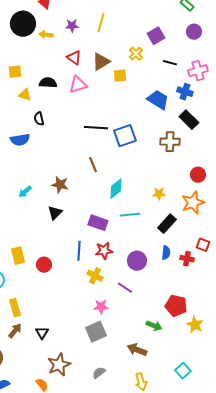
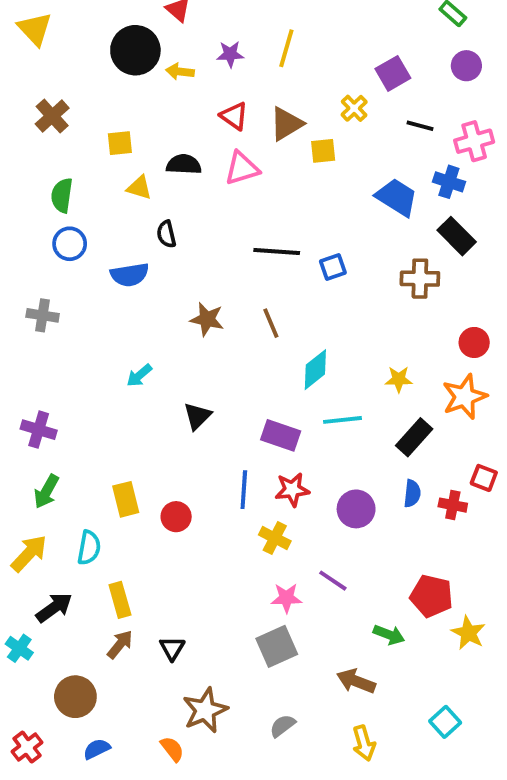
blue square: (125, 136) -> (333, 267), size x0.6
brown star: (60, 185) -> (207, 319), moved
purple line: (125, 288) -> (333, 581), moved

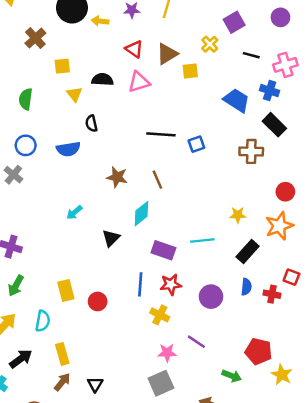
brown cross: (52, 116) -> (35, 38), moved
yellow triangle: (139, 188) -> (74, 94), turned 35
blue circle: (70, 244) -> (26, 145), moved
gray cross: (43, 315) -> (13, 175), turned 30
cyan diamond: (315, 370) -> (141, 214), moved

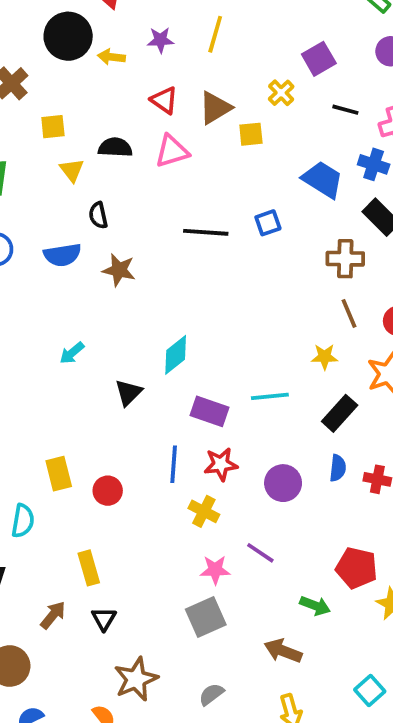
blue square: (196, 144) -> (268, 223), moved
brown star: (117, 177) -> (119, 270), moved
brown line: (157, 180) -> (349, 313), moved
yellow rectangle: (62, 354) -> (89, 568), moved

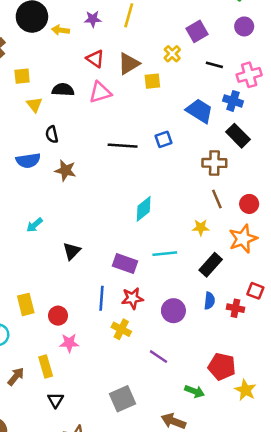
cyan diamond: (176, 355) -> (144, 209), moved
pink star: (215, 570) -> (69, 343), moved
brown arrow: (53, 615) -> (16, 376), moved

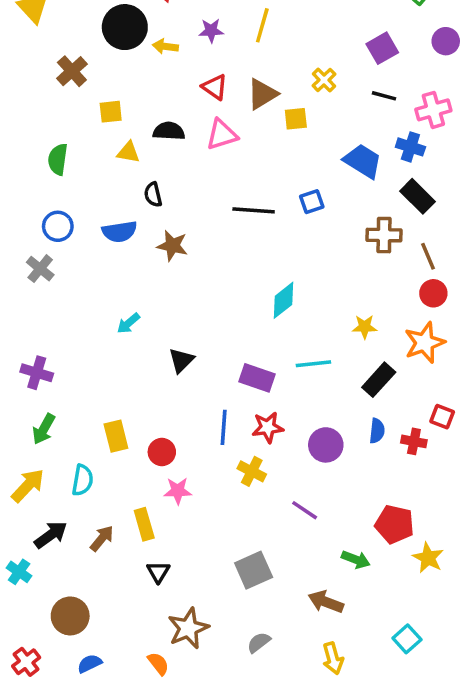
purple circle: (244, 26) -> (446, 41), moved
purple square: (197, 31) -> (382, 48), moved
yellow triangle: (34, 105) -> (128, 152), turned -42
brown line: (217, 199) -> (428, 256), moved

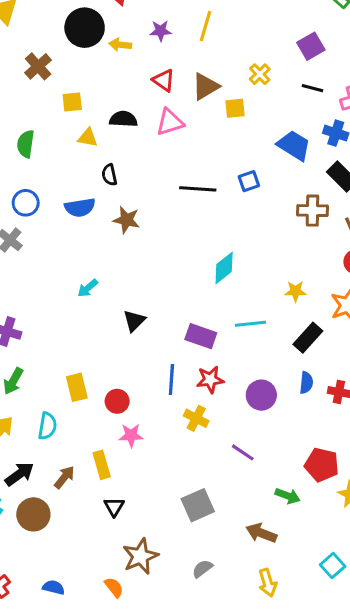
brown circle: (70, 616) -> (33, 514), moved
blue semicircle: (90, 664) -> (54, 587), turned 40

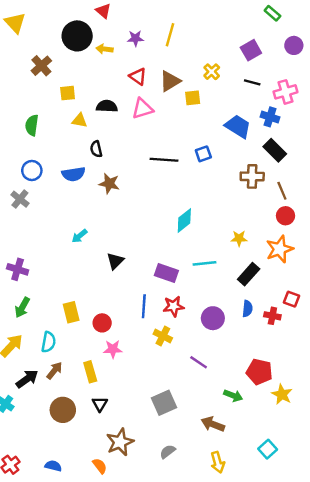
brown arrow: (64, 477) -> (54, 371), moved
brown circle: (33, 514) -> (63, 410), moved

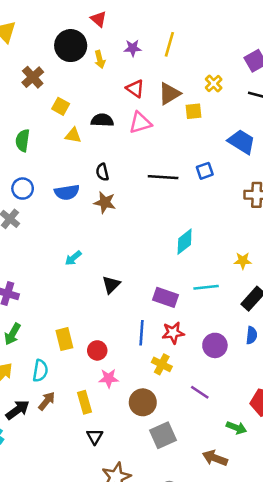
yellow arrow: (104, 49) -> (100, 59), turned -112
yellow square: (68, 93) -> (61, 106), turned 35
black semicircle: (96, 149) -> (102, 172), moved
brown circle: (63, 410) -> (143, 402), moved

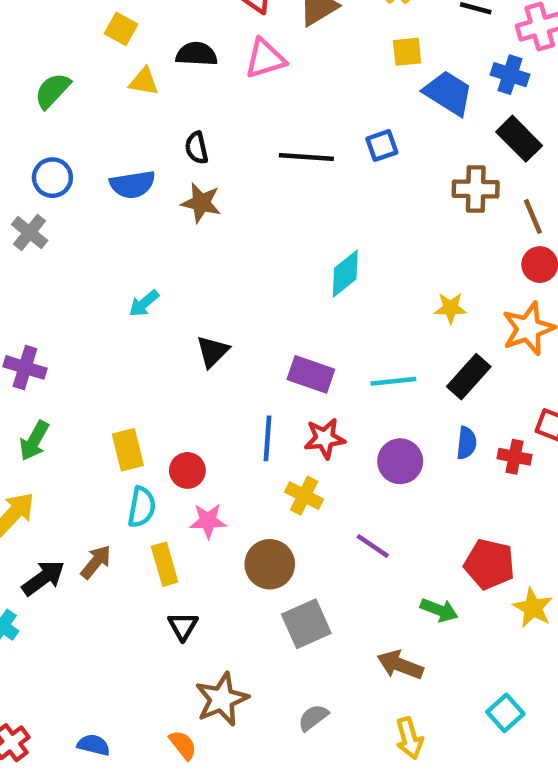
yellow square: (193, 111) -> (407, 52), moved
green semicircle: (23, 140) -> (52, 91), turned 35
cyan line: (206, 287) -> (393, 381), moved
cyan semicircle: (40, 371) -> (142, 507), moved

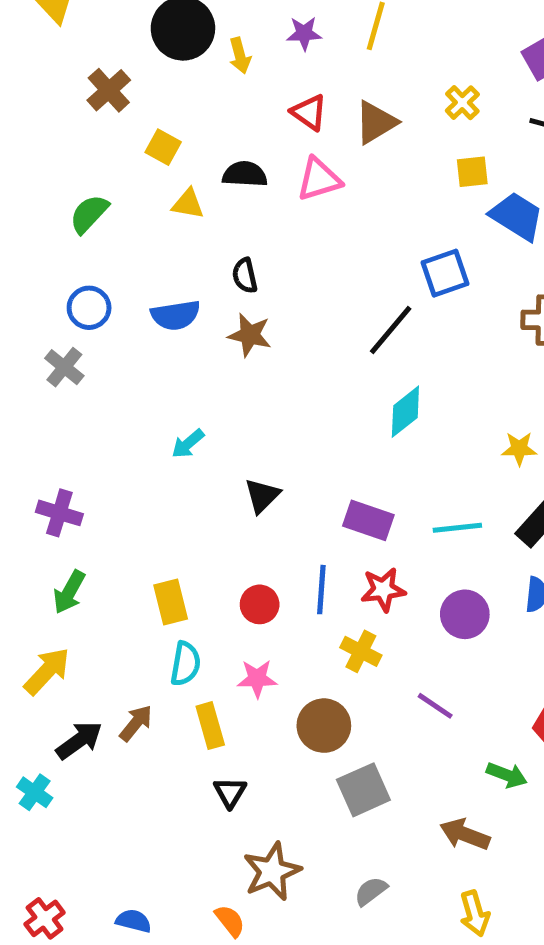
blue square: (382, 146) -> (445, 273), size x1.4
black line: (306, 157) -> (391, 330), moved, turned -54
red circle: (187, 470) -> (260, 604), moved

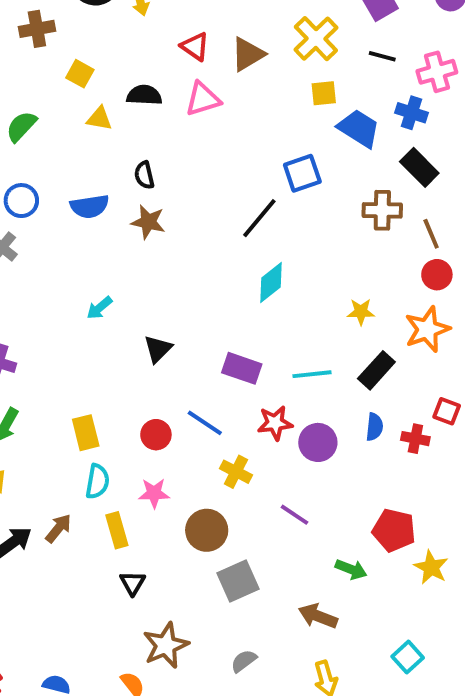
brown cross: (109, 90) -> (37, 29), turned 32
yellow cross: (462, 103) -> (316, 39), size x1.6
blue line: (321, 590) -> (205, 423), turned -60
red star: (383, 590) -> (275, 423), moved

